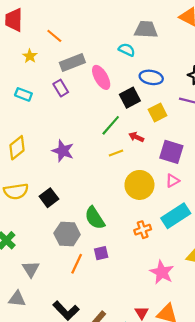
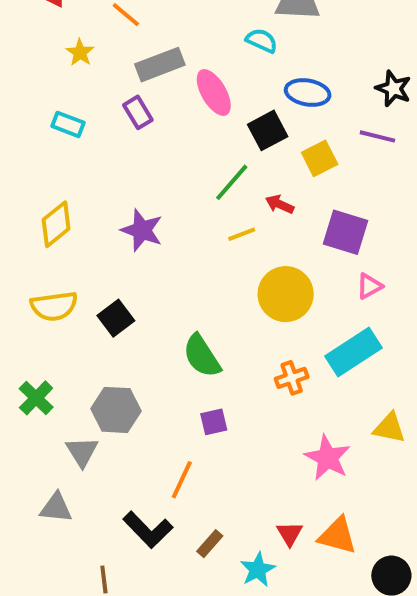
pink triangle: (172, 181) -> (369, 286), moved
gray hexagon: (67, 234) -> (116, 410), moved
orange line: (77, 264) -> (182, 480), moved

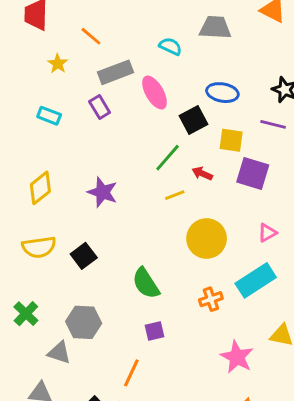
cyan semicircle: (262, 41) -> (170, 46), moved
yellow square: (320, 158) -> (231, 140), turned 35
purple square: (345, 232) -> (253, 173), moved
gray triangle: (82, 452) -> (59, 353), turned -40

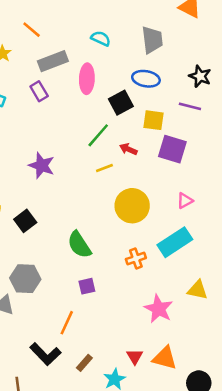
gray trapezoid: (215, 28) -> (152, 40), moved, turned 80
pink ellipse: (155, 93) -> (87, 79), turned 32

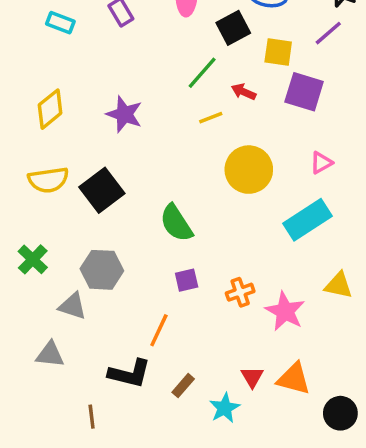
purple line: (190, 106) -> (328, 33), turned -55
black square: (25, 221) -> (102, 190), size x1.4
orange cross: (136, 259) -> (240, 292), moved
black L-shape: (45, 354) -> (130, 373), turned -32

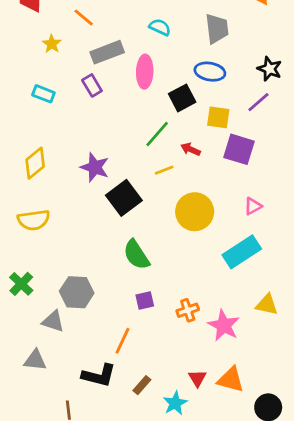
black square: (102, 190) -> (124, 198), moved

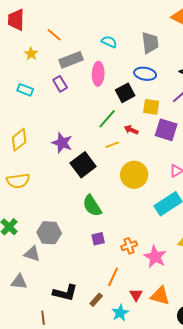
orange line: (122, 341) -> (113, 277), moved

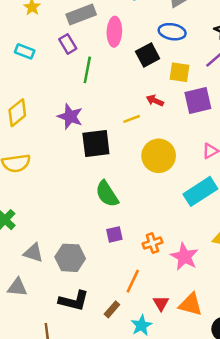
green line: (107, 119) -> (87, 70), moved, turned -30
purple square: (166, 130) -> (198, 101), turned -30
black square: (83, 165) -> (96, 144), turned 30
gray hexagon: (49, 233) -> (70, 258), moved

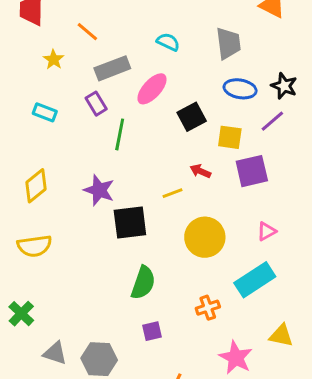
pink ellipse: (114, 32) -> (152, 89), turned 40
blue ellipse: (172, 32) -> (240, 89), moved
green semicircle: (107, 194) -> (143, 283), turned -128
orange cross: (152, 243) -> (208, 308), moved

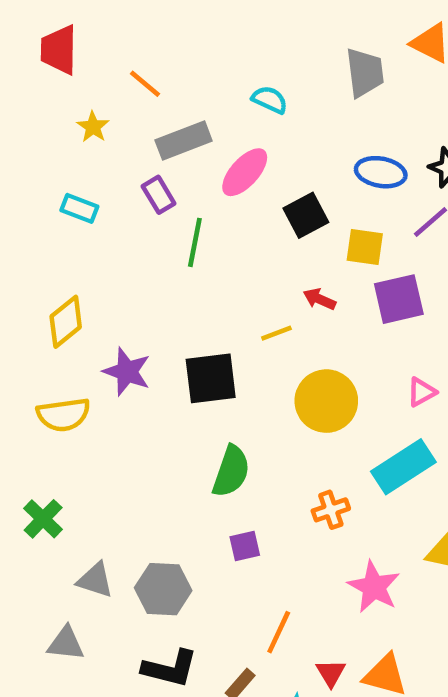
gray trapezoid: (228, 43) -> (365, 73), moved
purple star: (99, 190) -> (127, 372), moved

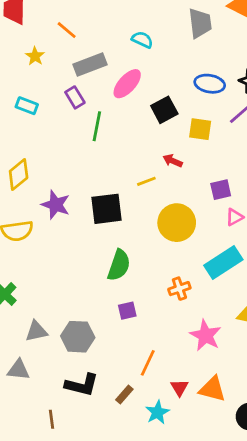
purple square: (399, 299) -> (221, 190), moved, size x0.7
gray triangle: (95, 580) -> (36, 331), turned -30

